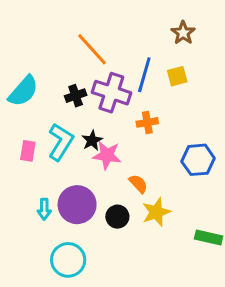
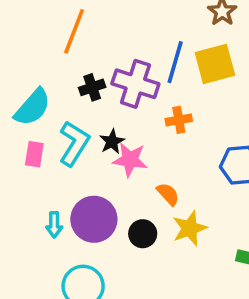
orange line: (92, 49) -> (74, 31), moved, turned 63
yellow square: (177, 76) -> (215, 64), size x1.6
cyan semicircle: (23, 91) -> (33, 107), moved

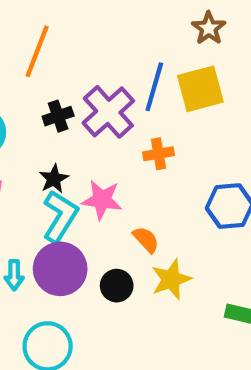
purple cross: (135, 84) -> (108, 112), turned 30
black star: (112, 142) -> (54, 179), moved
cyan L-shape: (74, 143) -> (60, 217), moved

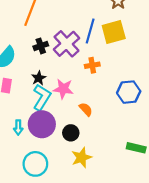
yellow star: (171, 279) -> (82, 158), moved

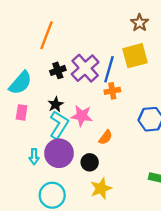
blue line: (90, 31) -> (109, 69), moved
orange semicircle: (86, 109) -> (106, 137), turned 80

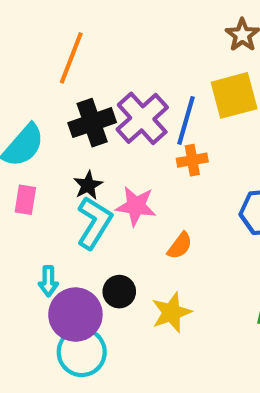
black cross: (58, 70) -> (92, 123), size x1.5
purple circle: (59, 153) -> (75, 315), moved
black circle: (90, 162) -> (119, 292), moved
yellow star: (101, 188) -> (171, 312), moved

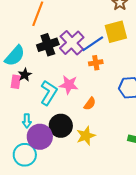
blue line: (186, 120) -> (93, 44), turned 40
black star: (88, 185) -> (25, 75), moved
black circle: (119, 292) -> (61, 126), size x1.5
cyan circle: (82, 352) -> (25, 155), moved

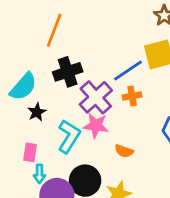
purple cross: (72, 43) -> (96, 97), moved
pink rectangle: (16, 82) -> (30, 152), moved
orange semicircle: (90, 104) -> (124, 151), turned 72

